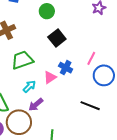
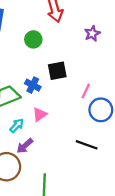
black square: (57, 38) -> (57, 71), moved, turned 30
blue cross: (66, 68) -> (33, 85), moved

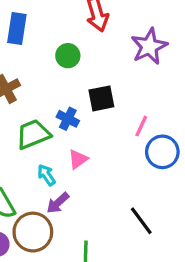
purple star: (92, 33) -> (149, 46), size x1.6
cyan arrow: (17, 126) -> (46, 175), turned -77
black line: (87, 145) -> (141, 221), moved, turned 35

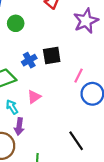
green circle: (68, 56) -> (16, 23), moved
blue cross: (68, 119) -> (29, 60), moved, turned 32
purple arrow: (58, 203) -> (19, 126), turned -42

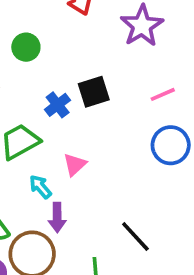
pink line: (78, 76) -> (163, 94), moved, turned 48
black line: (76, 141) -> (135, 236), moved

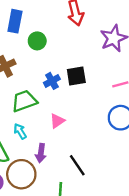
cyan arrow: (40, 187) -> (20, 131), moved
black line: (135, 236) -> (77, 165), moved

